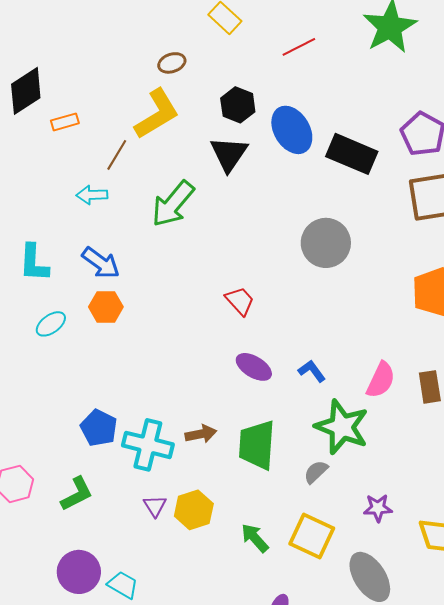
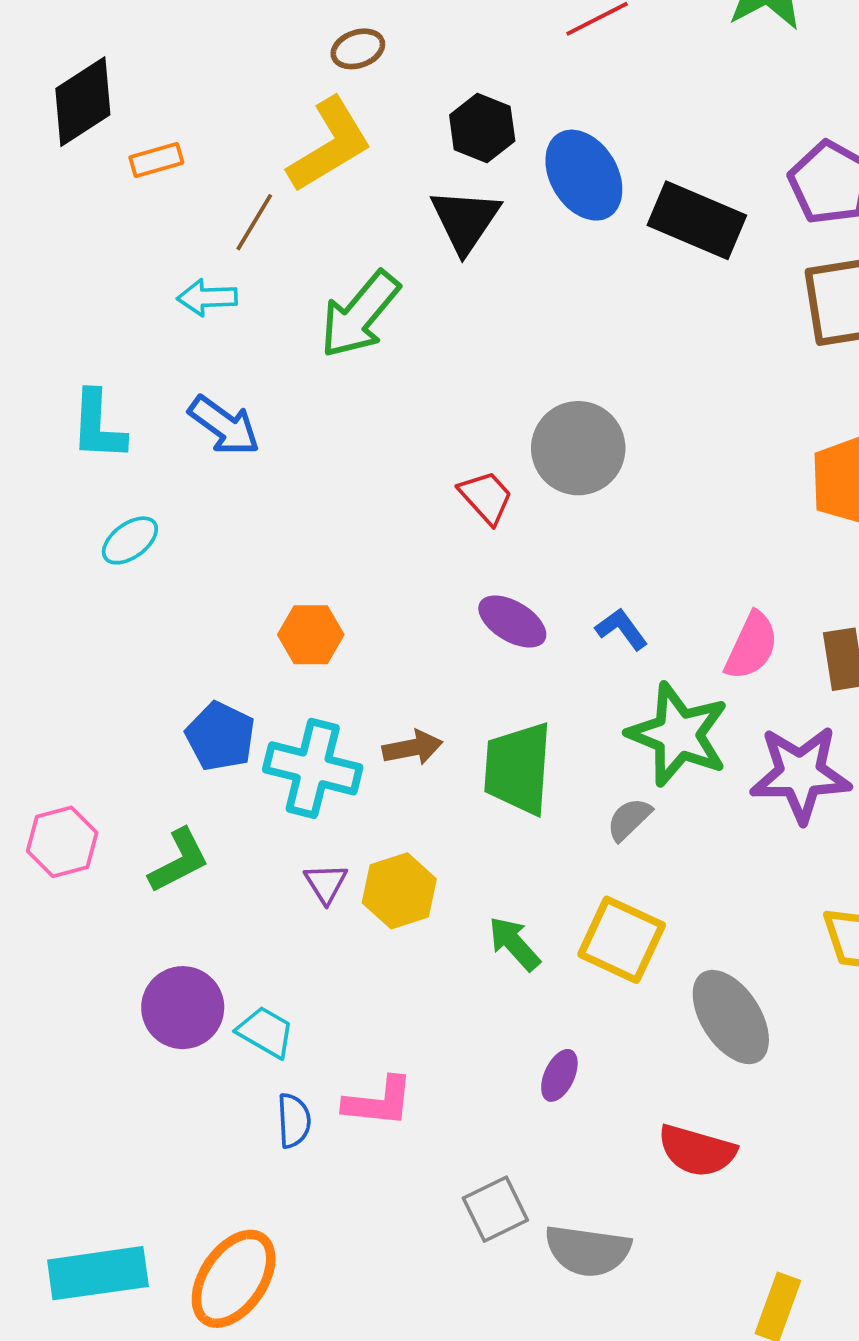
gray circle: (326, 243) -> (578, 448), moved
orange hexagon: (106, 307) -> (311, 635), moved
purple star: (378, 508) -> (800, 774), moved, size x1.8

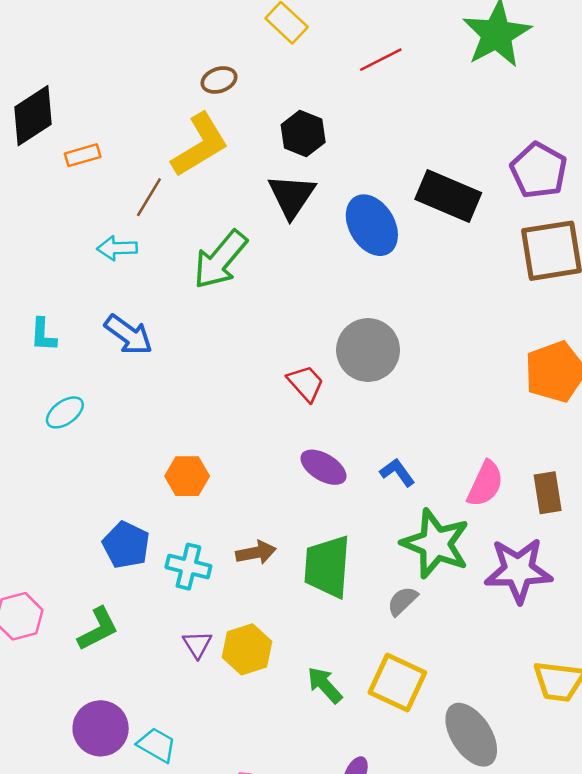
blue ellipse: (584, 175) -> (372, 225), moved
cyan L-shape: (98, 426) -> (43, 335), size x0.7
cyan cross: (313, 768) -> (188, 567), size x0.7

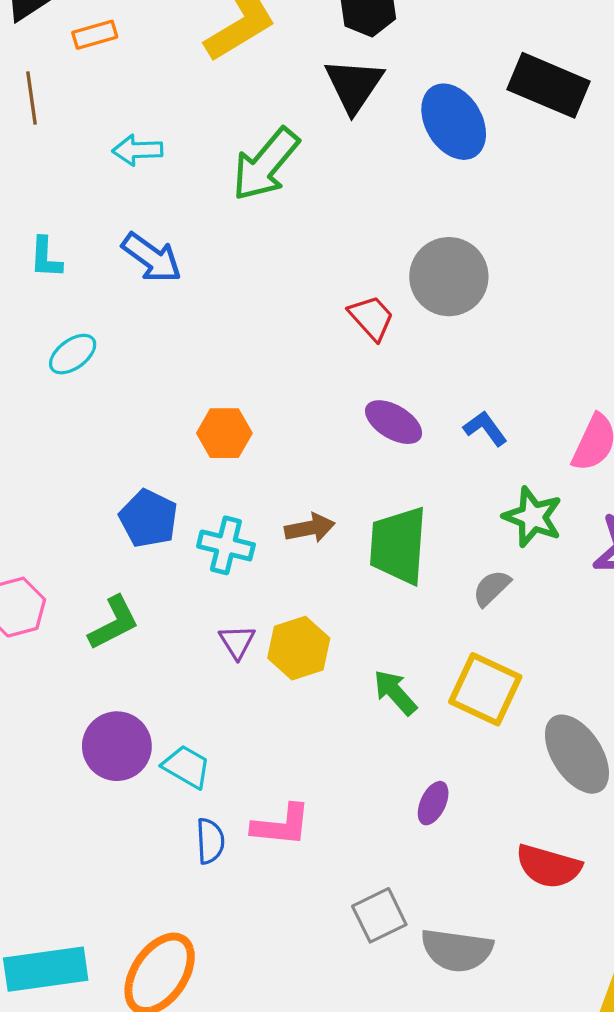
brown line: (149, 197) -> (32, 98), moved, turned -39
green star: (436, 544) -> (533, 517), size x0.7

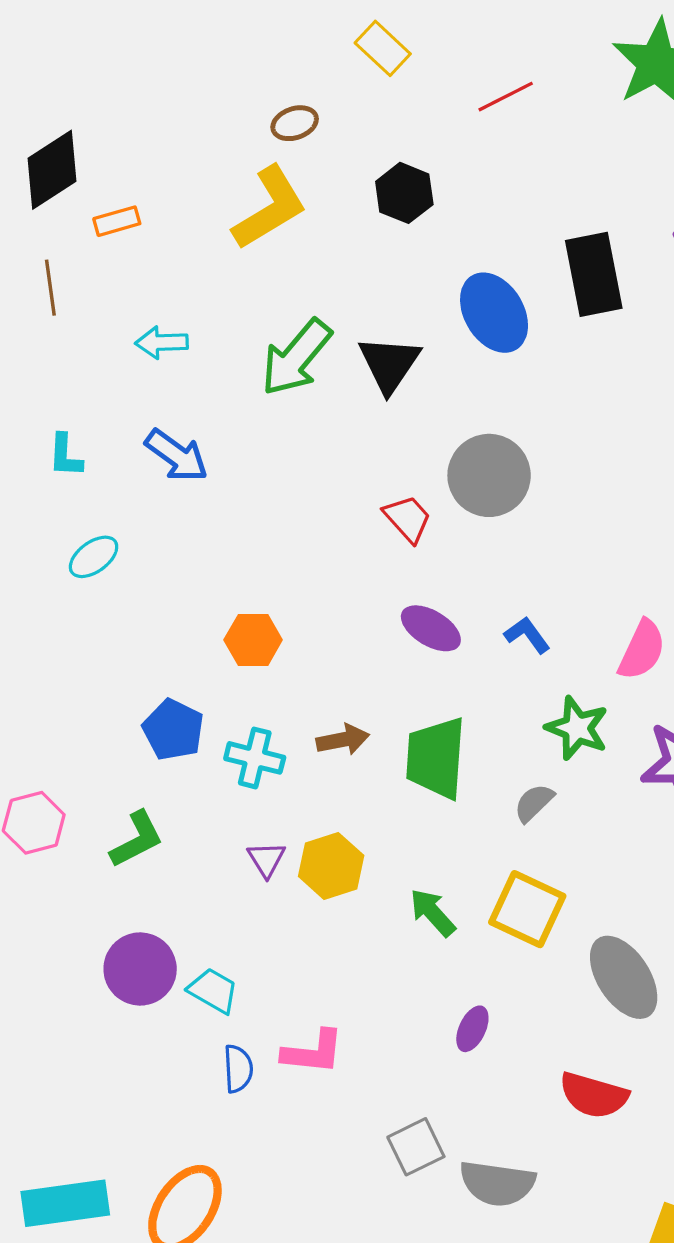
black triangle: (354, 85) -> (389, 364), moved
black rectangle: (548, 85) -> (594, 274), turned 56

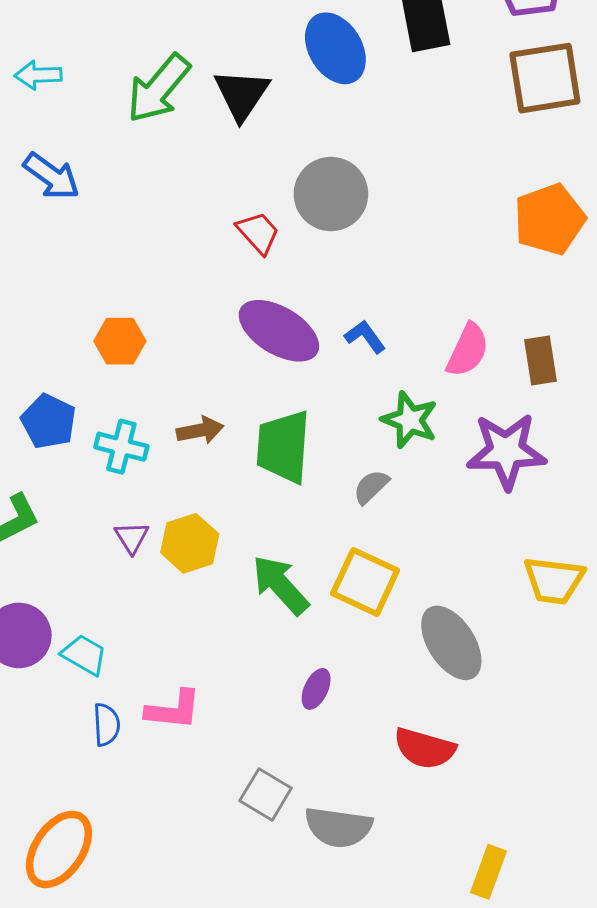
purple ellipse: (431, 628) -> (279, 331), size x1.5
green arrow: (433, 912) -> (280, 585), size x1.4
gray square: (416, 1147) -> (266, 794), turned -33

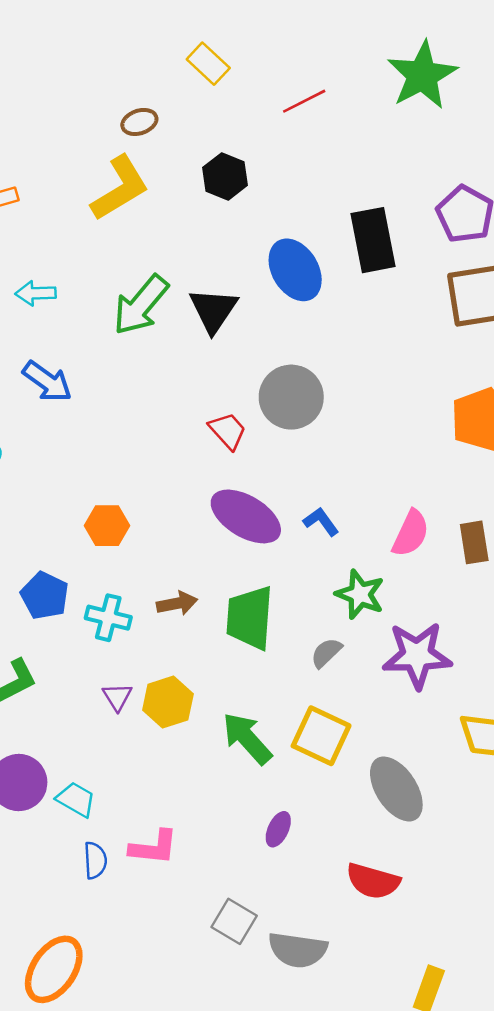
purple star: (506, 451) -> (417, 655), moved

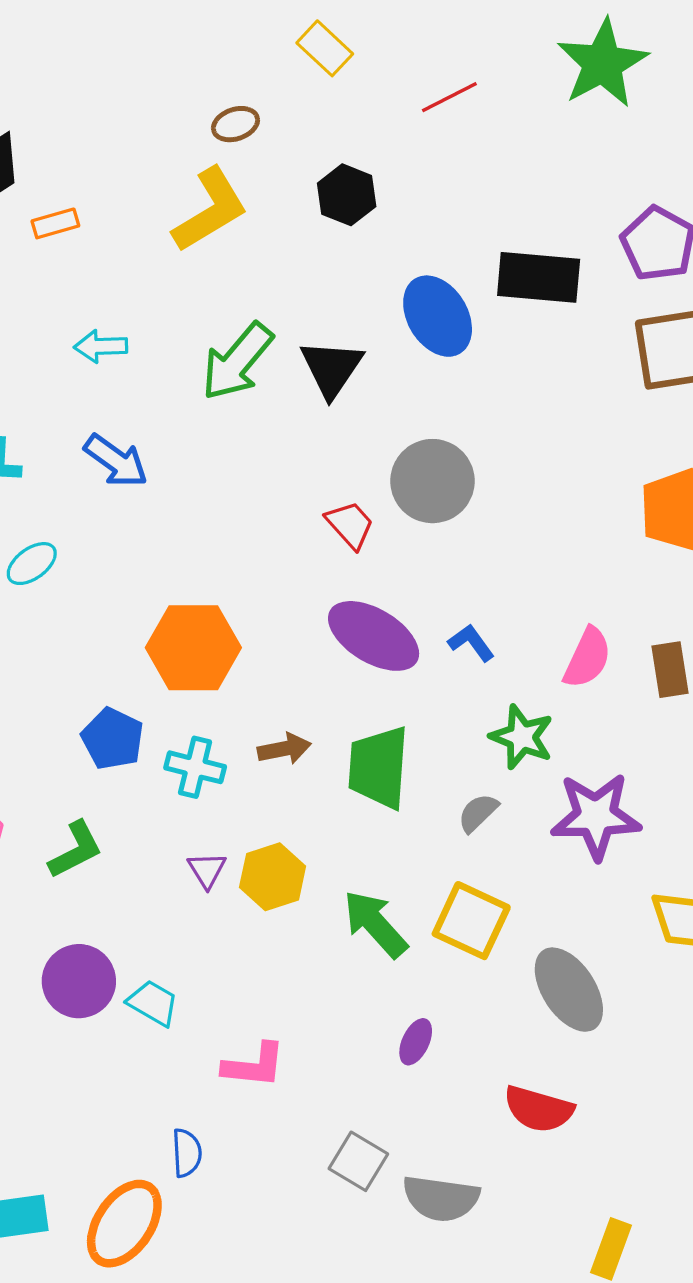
black rectangle: (373, 240) -> (539, 277), turned -74
orange hexagon: (107, 526) -> (193, 648), size x1.6
blue semicircle: (95, 860) -> (187, 1153), moved

